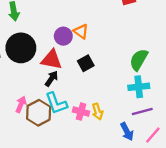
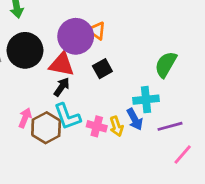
purple circle: (63, 36) -> (76, 36), size x1.6
cyan cross: (139, 87) -> (146, 100), moved
blue arrow: (127, 132) -> (135, 119), moved

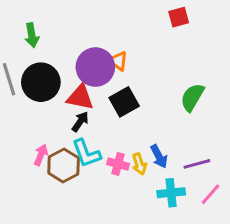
black square: (102, 69) -> (124, 102), size x1.4
cyan cross: (146, 100) -> (171, 193), moved

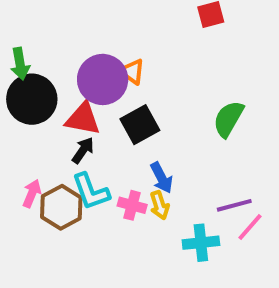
green arrow: (32, 35) -> (20, 64), moved
blue arrow: (159, 156) -> (162, 178), moved
pink line: (210, 194) -> (250, 227), moved

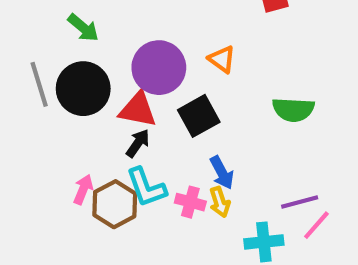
green arrow: (20, 64) -> (83, 28), moved, turned -40
orange triangle: (132, 72) -> (222, 59), moved
green semicircle: (228, 119) -> (293, 110), turned -117

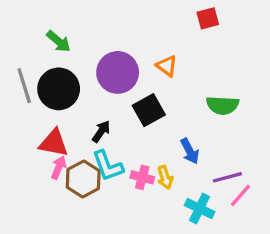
red triangle: (138, 110) -> (54, 143), moved
blue arrow: (222, 173) -> (190, 151), moved
cyan cross: (264, 242) -> (200, 208), turned 32

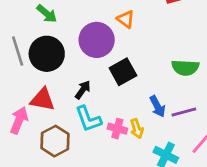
orange triangle: (167, 66) -> (126, 19), moved
pink arrow: (59, 168) -> (19, 120), moved, size x1.4
purple line: (227, 177) -> (184, 112), moved
brown hexagon: (83, 179) -> (55, 141), moved

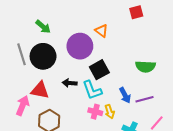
black arrow: (83, 90) -> (70, 83), turned -120
cyan L-shape: (88, 119) -> (92, 90), moved

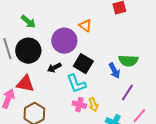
black square: (99, 70) -> (83, 64), turned -30
black arrow: (70, 83) -> (54, 68), moved, turned -32
blue arrow: (125, 95) -> (114, 71), moved
purple line: (144, 99) -> (127, 93), turned -42

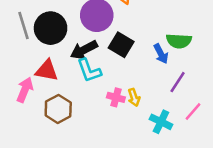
black arrow: (54, 68) -> (84, 50), size x1.5
cyan L-shape: (76, 84) -> (89, 70), moved

